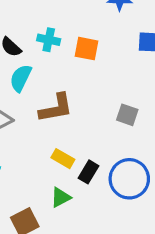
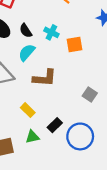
orange square: (87, 49) -> (75, 45), turned -35
yellow rectangle: (63, 159) -> (28, 110), moved

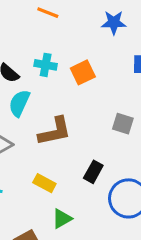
gray square: (90, 95) -> (123, 124), moved
black rectangle: (55, 125) -> (93, 172), moved

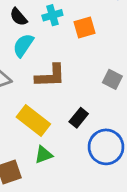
cyan cross: (46, 65) -> (52, 15), turned -36
yellow rectangle: (44, 183) -> (33, 121), size x1.6

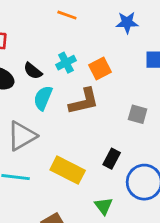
brown L-shape: (50, 76) -> (84, 101), moved
green triangle: (44, 155) -> (104, 206), moved, turned -36

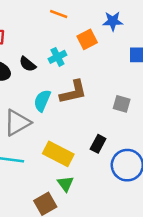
orange square: (100, 69) -> (87, 39), moved
cyan semicircle: (43, 98) -> (42, 101), moved
green triangle: (104, 206) -> (65, 184), moved

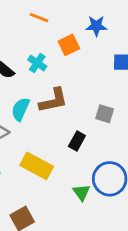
cyan cross: (57, 57) -> (37, 63), turned -30
black rectangle: (98, 144) -> (77, 141), moved
green triangle: (65, 184) -> (81, 192), moved

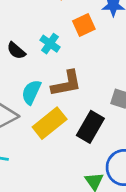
black rectangle: (77, 141) -> (90, 127), size x1.5
yellow rectangle: (37, 166) -> (50, 123), moved, turned -68

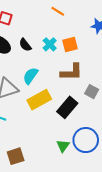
orange square: (84, 25) -> (70, 44), moved
brown L-shape: (66, 84) -> (71, 72), moved

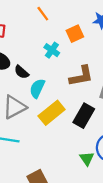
orange line: (58, 11) -> (43, 14), moved, turned 32
orange square: (70, 44) -> (75, 34), moved
black semicircle: (25, 45) -> (22, 72), moved

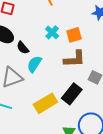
orange square: (75, 34) -> (74, 35), moved
yellow rectangle: (52, 113) -> (45, 103), moved

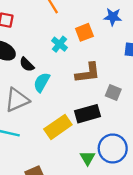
orange square: (74, 35) -> (84, 32), moved
black rectangle: (72, 94) -> (88, 114), turned 40

